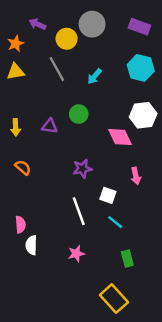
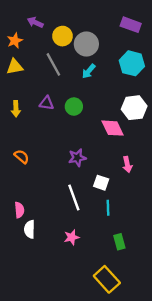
gray circle: (92, 24) -> (86, 44), moved
purple triangle: (50, 126) -> (47, 103), moved
yellow arrow: (16, 127) -> (16, 109), moved
cyan line: (115, 222) -> (108, 208), turned 49

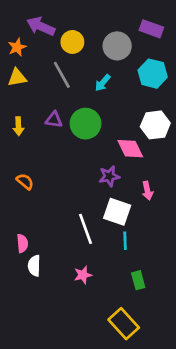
purple arrow: (35, 22) -> (41, 26), size x1.5
gray circle: (86, 44) -> (117, 46), moved
green circle: (74, 107) -> (86, 124), size x1.5
purple star: (77, 158) -> (109, 176), moved
white square: (101, 183) -> (117, 212), size x1.5

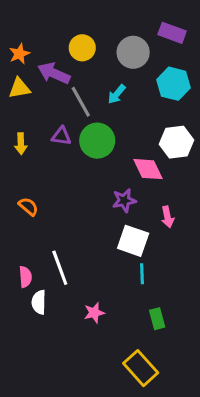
purple arrow: (41, 26) -> (54, 73), moved
gray line: (62, 75) -> (81, 102), moved
white line: (86, 229) -> (60, 268), moved

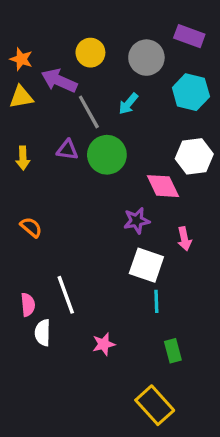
orange star: (19, 54) -> (21, 59), turned -30

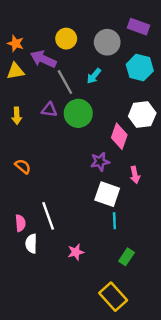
pink diamond: (163, 186) -> (119, 136), turned 45
green rectangle: (173, 351) -> (126, 257), turned 49

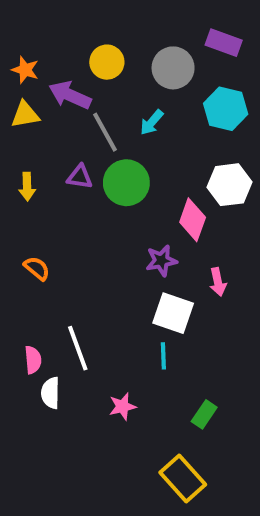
cyan line: (114, 221) -> (163, 356), moved

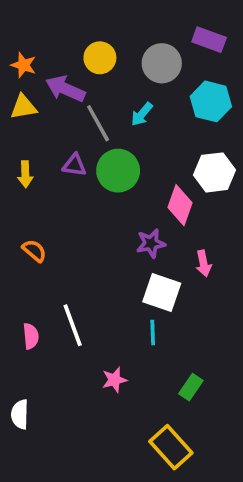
white semicircle: (50, 393) -> (20, 414), moved

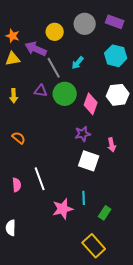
gray circle: (162, 63) -> (85, 24), moved
pink diamond: (180, 205) -> (91, 104), moved
cyan line: (153, 333) -> (84, 198), moved
pink star: (114, 380) -> (63, 209), size x1.5

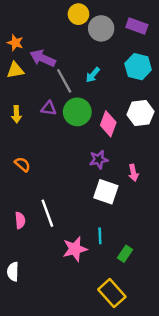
yellow circle: (55, 32) -> (78, 14), moved

